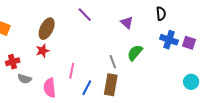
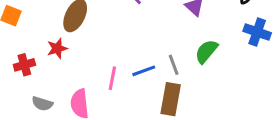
red star: (43, 51) -> (57, 48), moved
gray semicircle: (25, 79) -> (42, 104), moved
blue line: (87, 88) -> (144, 71), moved, turned 42

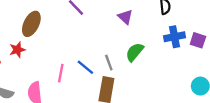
blue cross: (257, 32) -> (175, 37), turned -30
blue line: (144, 71) -> (85, 67), turned 60

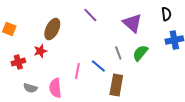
purple triangle: (125, 17) -> (132, 23), size x1.5
gray line: (109, 63) -> (118, 53), moved

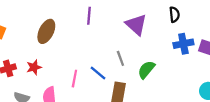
purple line: (90, 15) -> (89, 16), turned 49
red star: (40, 51) -> (34, 67), moved
green semicircle: (140, 53) -> (146, 70), moved

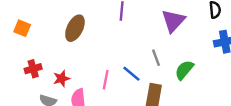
purple triangle: (136, 25) -> (173, 21), turned 30
red star: (34, 67) -> (61, 79), moved

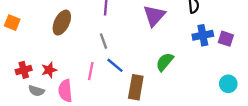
gray line: (156, 58) -> (103, 41), moved
red cross: (33, 69) -> (24, 70), moved

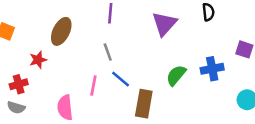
blue cross: (203, 35) -> (212, 69), moved
red star: (49, 70) -> (38, 60), moved
gray semicircle: (36, 91) -> (16, 108), moved

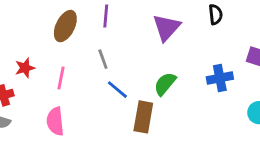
brown ellipse: (61, 31) -> (65, 26), moved
green semicircle: (176, 75) -> (165, 84), moved
pink line: (93, 86) -> (61, 78), moved

